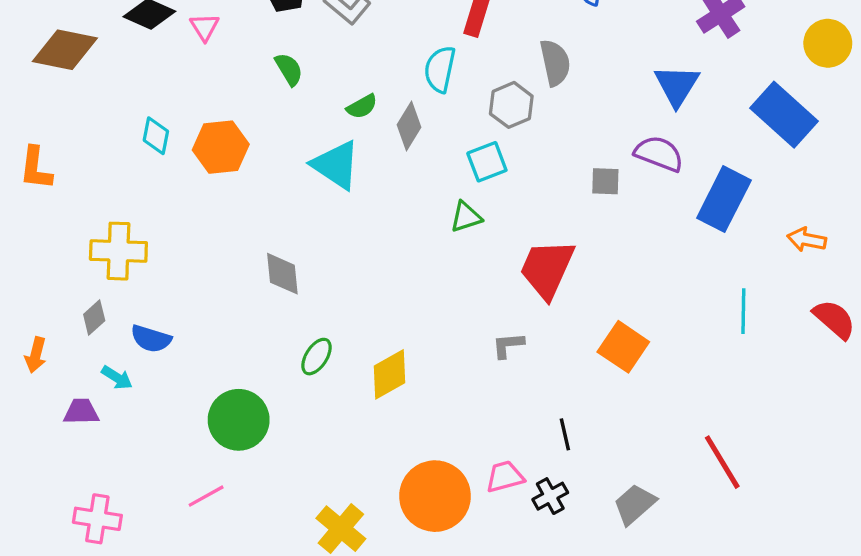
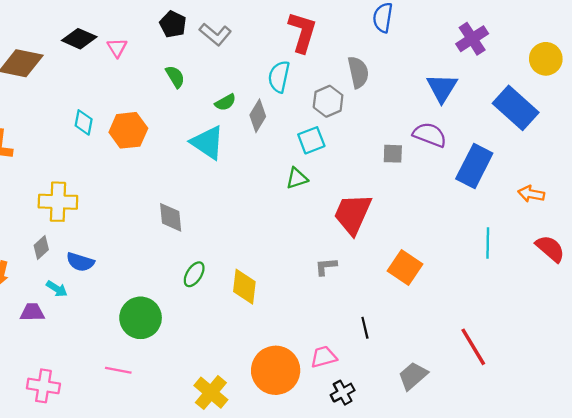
yellow diamond: (390, 374) -> (244, 287), turned -54
pink line: (206, 496) -> (118, 370), turned 40
black cross: (550, 496) -> (343, 393), moved

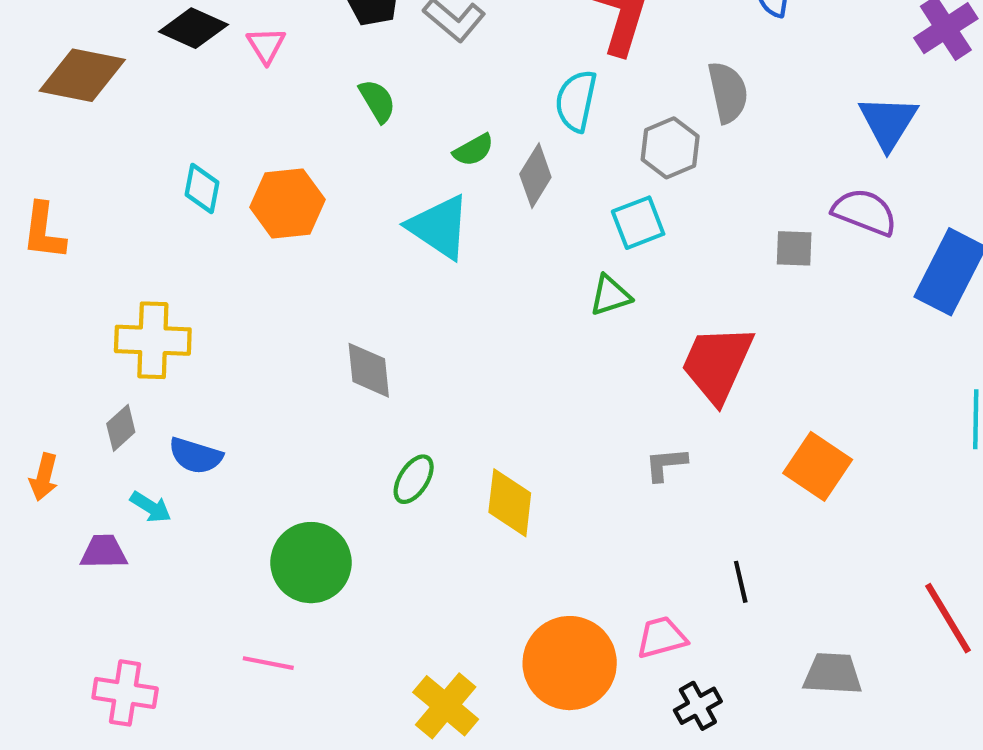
gray trapezoid: (413, 376) -> (833, 674), turned 44

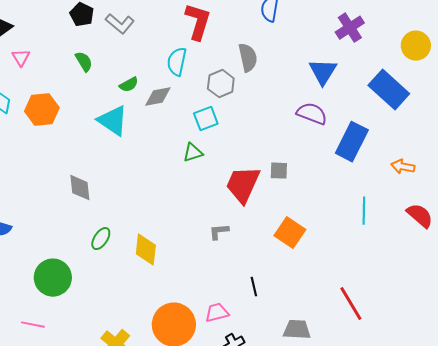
pink triangle: (266, 45) -> (21, 58), moved
gray diamond: (535, 176) -> (158, 97), turned 48
gray square: (794, 248) -> (279, 171), moved

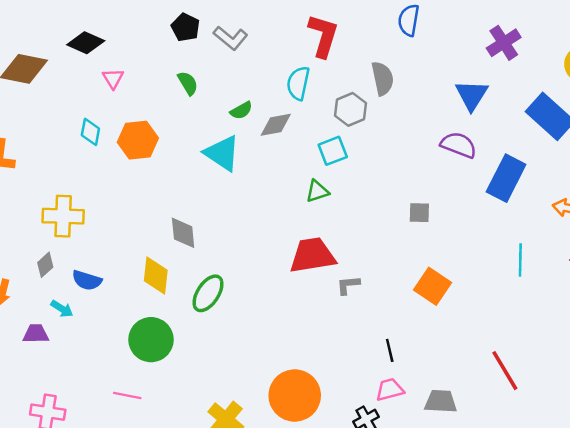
red trapezoid: (243, 185) -> (313, 255), moved, turned 57
green ellipse: (101, 239) -> (208, 293), size x1.4
yellow diamond: (146, 250) -> (156, 276), moved
pink trapezoid: (217, 313) -> (390, 390), moved

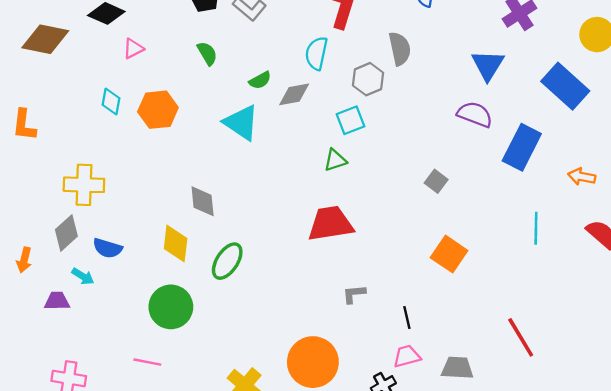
pink triangle: (113, 78) -> (133, 49), turned 35
gray square: (419, 213) -> (436, 181), turned 35
gray diamond: (45, 265) -> (66, 233), size x1.4
gray L-shape: (348, 285) -> (354, 294), moved

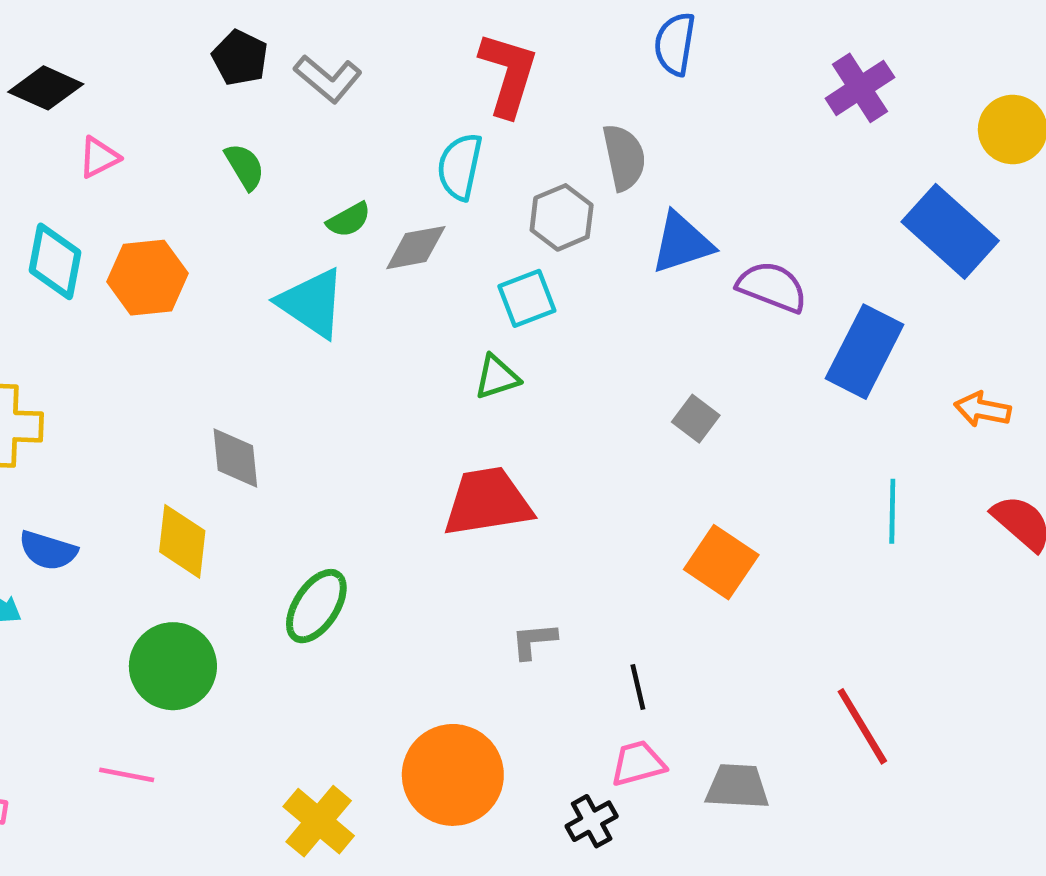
blue triangle: (488, 65) -> (682, 243), moved, turned 40
cyan diamond: (111, 101) -> (55, 261), size x1.4
green ellipse: (227, 261) -> (316, 606), moved

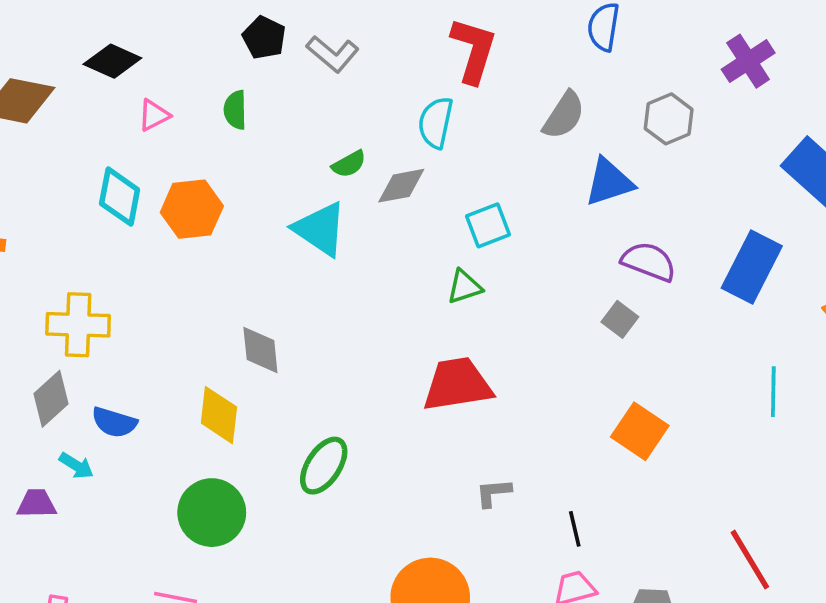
gray semicircle: (624, 157) -> (564, 115), turned 45
green semicircle: (245, 167) -> (235, 110), moved, turned -150
gray hexagon: (562, 217) -> (669, 119), moved
purple semicircle: (772, 287) -> (649, 262), moved

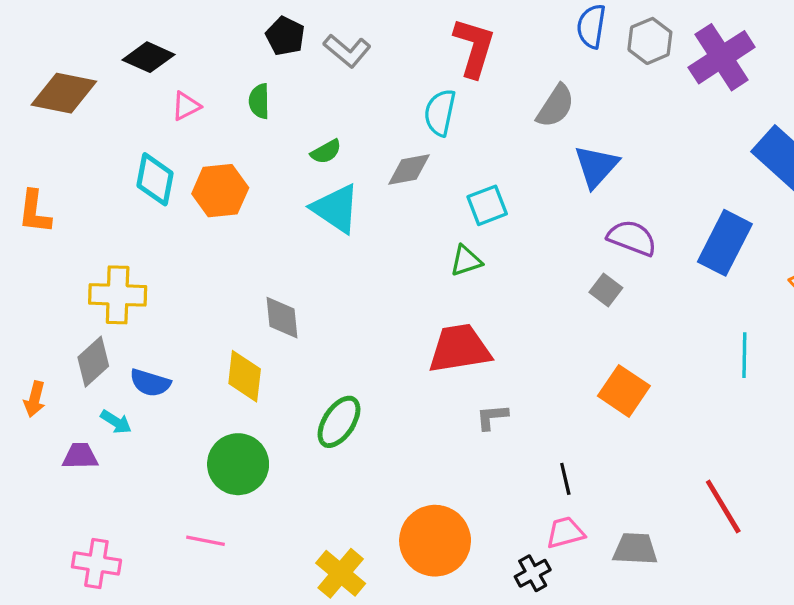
purple cross: (748, 61) -> (722, 57), size x1.4
gray hexagon: (669, 119) -> (650, 41), moved
green semicircle: (349, 164) -> (326, 152), moved
blue triangle: (609, 182) -> (596, 166), turned -30
gray L-shape: (493, 493) -> (492, 417), moved

